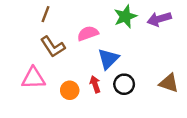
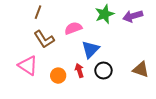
pink triangle: (33, 78) -> (28, 65), turned 35

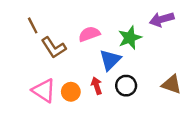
brown line: (38, 12) -> (33, 25), moved, turned -48
green star: (104, 14) -> (130, 38), moved
pink triangle: (28, 65) -> (44, 91), moved

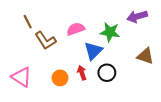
green star: (130, 38) -> (110, 32), turned 30
brown triangle: (172, 84) -> (145, 56), moved
pink triangle: (44, 91) -> (21, 77), moved

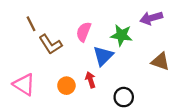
pink semicircle: (76, 29) -> (84, 32), turned -48
black circle: (107, 73) -> (124, 97), moved

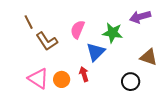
pink triangle: (24, 84) -> (38, 78), moved
black circle: (124, 97) -> (131, 82), moved

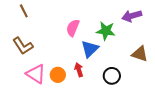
brown line: (29, 22) -> (24, 11), moved
brown L-shape: (47, 41) -> (23, 46), moved
black circle: (131, 82) -> (112, 76), moved

